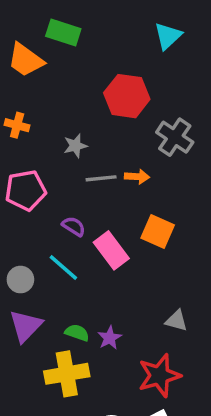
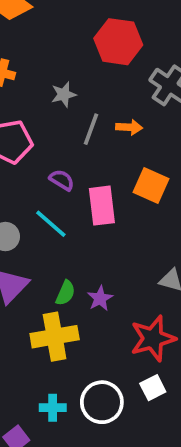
gray line: (101, 178) -> (91, 129), turned -64
pink rectangle: (111, 250) -> (102, 206), turned 30
green semicircle: (77, 333) -> (65, 293), turned 95

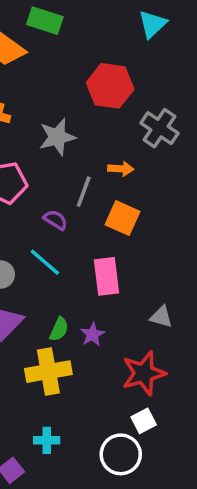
gray star: (64, 94) -> (57, 137), size x1.5
gray line: (91, 129) -> (84, 192), moved
orange square: (151, 186) -> (122, 218), moved
pink rectangle: (102, 206) -> (107, 276), moved
white circle: (102, 402) -> (121, 454), moved

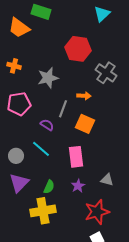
purple star: (93, 334) -> (78, 186), moved

